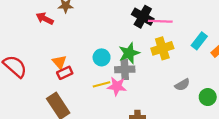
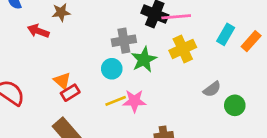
gray cross: (125, 69) -> (124, 41), moved
green circle: (208, 97) -> (235, 105), moved

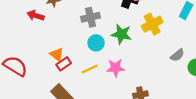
gray cross: (124, 41) -> (91, 17), moved
green star: (144, 60) -> (121, 34), turned -30
yellow line: (116, 101) -> (90, 69), moved

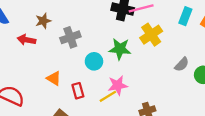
gray cross: (91, 17) -> (70, 37), moved
red rectangle: (64, 64) -> (78, 91), moved, turned -64
yellow line: (90, 69) -> (108, 96), moved

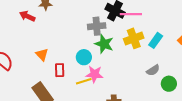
cyan rectangle: (185, 16) -> (156, 40), moved
gray cross: (70, 37) -> (97, 26), moved
cyan circle: (94, 61) -> (84, 57), moved

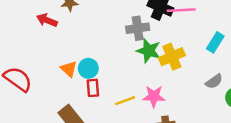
yellow cross: (134, 38) -> (172, 57), moved
cyan circle: (84, 57) -> (88, 68), moved
pink star: (94, 74) -> (154, 96), moved

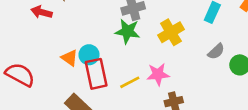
green star: (149, 51) -> (127, 31), moved
red rectangle: (93, 88) -> (96, 74), size x1.6

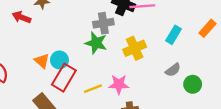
red rectangle: (96, 74) -> (64, 78), turned 36

